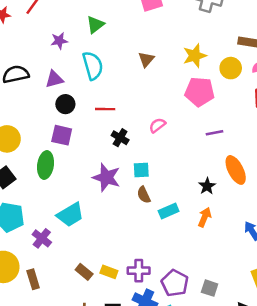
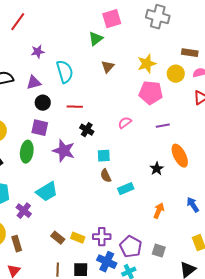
green triangle: (95, 25) -> (96, 39), moved
pink semicircle: (157, 125) -> (125, 123), moved
purple star: (106, 177) -> (64, 151), moved
orange arrow: (205, 217) -> (159, 211), moved

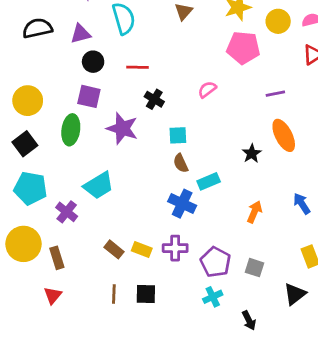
purple line: (163, 126) -> (275, 94), moved
blue cross: (107, 262) -> (182, 204), moved

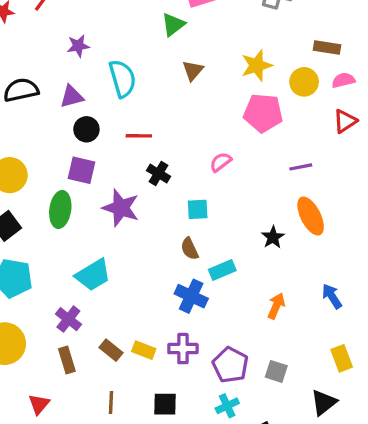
cyan square: (178, 135) -> (198, 209), moved
purple cross: (67, 212) -> (68, 319), moved
brown rectangle: (57, 258) -> (67, 360), moved
black square: (146, 294) -> (165, 404), moved

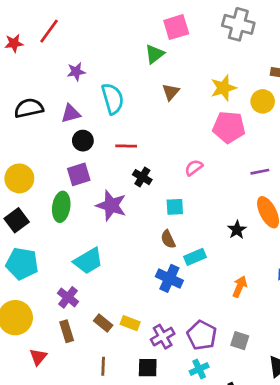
purple square: (82, 170) -> (79, 174), turned -30
purple cross: (183, 349) -> (163, 337), moved, turned -30
red triangle: (39, 404) -> (38, 357), moved

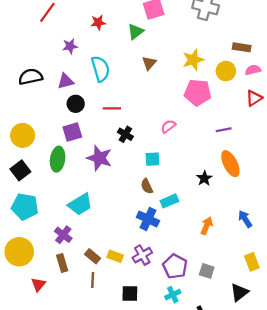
red star: (14, 43) -> (98, 22), moved
purple cross: (163, 337) -> (142, 255), moved
brown line: (103, 366) -> (93, 280), moved

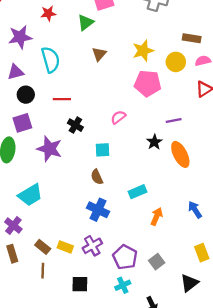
purple star: (70, 46) -> (20, 37), size x1.5
black star: (204, 178) -> (154, 142), moved
cyan rectangle: (169, 201) -> (137, 192), moved
gray square: (207, 271) -> (157, 262), turned 35

